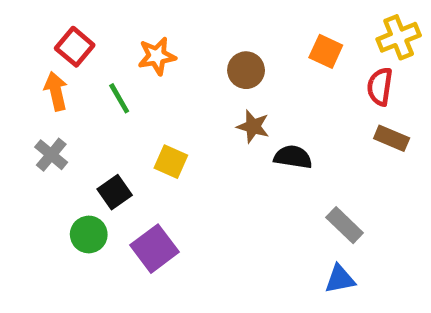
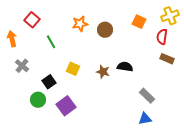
orange star: (157, 56) -> (80, 24), moved
orange arrow: (56, 91) -> (12, 39), moved
brown star: (253, 126) -> (103, 72), moved

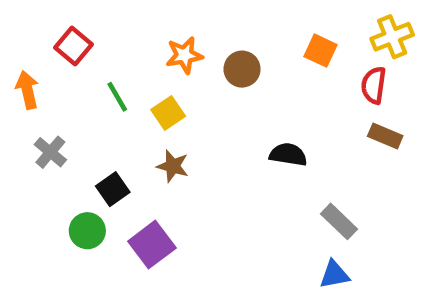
yellow square: (73, 69) -> (168, 113), moved, turned 32
brown star: (103, 72) -> (173, 166), moved

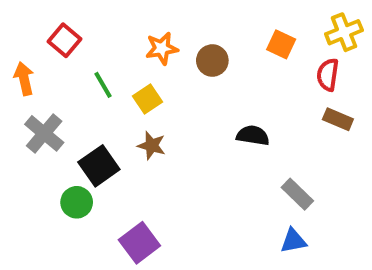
gray cross: (50, 152) -> (44, 133), size x1.4
black square: (113, 189) -> (99, 166), size x1.4
purple square: (152, 245) -> (139, 243), moved

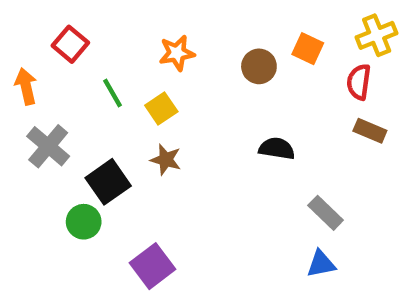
brown circle: (212, 61) -> (259, 66), moved

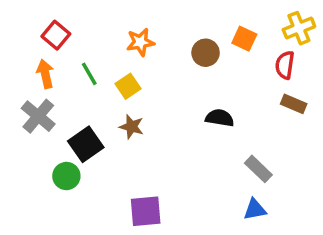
orange arrow: (26, 86) -> (45, 74), moved
purple square: (152, 266) -> (146, 211), moved, turned 32

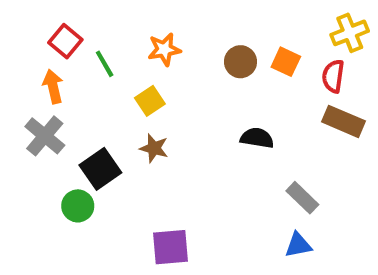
orange square: (244, 39) -> (286, 62), moved
green line: (89, 74) -> (105, 64), moved
brown rectangle: (294, 104) -> (344, 121), size x1.4

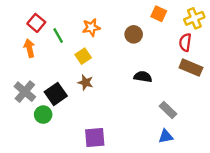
orange square: (286, 62) -> (159, 14), moved
gray cross: (45, 136) -> (25, 92), moved

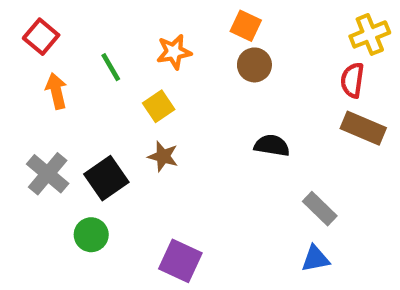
orange square: (159, 14) -> (246, 26), moved
red square: (36, 23) -> (41, 37), moved
green circle: (43, 115) -> (91, 235), moved
purple square: (95, 137) -> (180, 261), turned 30

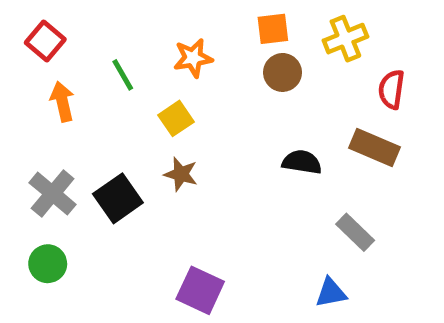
orange square: (246, 26) -> (273, 29), turned -32
yellow cross: (370, 34) -> (345, 39), moved
brown rectangle: (363, 128) -> (375, 148), moved
green circle: (91, 235) -> (48, 264), moved
blue triangle: (315, 259) -> (331, 293), moved

